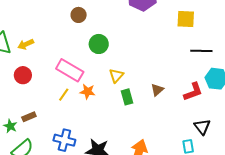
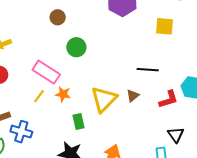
black line: (201, 51) -> (148, 70), moved
yellow triangle: (116, 75) -> (104, 99), moved, size x1.8
green rectangle: (127, 97) -> (78, 122), moved
blue cross: (64, 140) -> (21, 132), moved

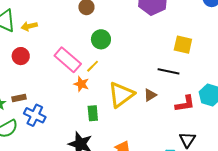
yellow square: (165, 26) -> (183, 45), moved
yellow line: (39, 96) -> (93, 66), moved

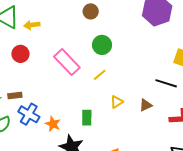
yellow line: (93, 66) -> (100, 75), moved
orange star: (81, 84) -> (53, 124), moved
yellow triangle: (121, 95) -> (117, 102), size x0.5

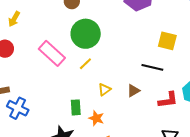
yellow arrow: (32, 25) -> (14, 19), turned -49
green circle: (102, 45) -> (86, 34), size x1.5
orange star: (53, 124) -> (96, 118), moved

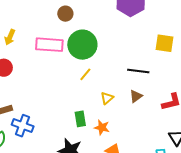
pink rectangle: (52, 53) -> (49, 45), moved, turned -32
black line: (152, 67) -> (138, 71), moved

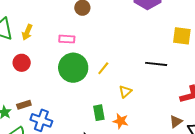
pink rectangle: (49, 45) -> (67, 39), size x0.6
green circle: (82, 45) -> (73, 68), moved
brown triangle: (136, 96) -> (176, 122), moved

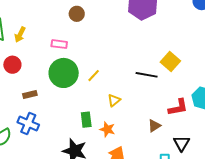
yellow square: (182, 36) -> (170, 61), moved, turned 30
brown rectangle: (24, 105) -> (30, 94), moved
brown triangle: (176, 122) -> (154, 126), moved

